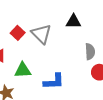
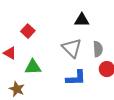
gray triangle: (41, 34) -> (72, 48), moved
blue L-shape: (54, 82) -> (76, 78), moved

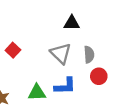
red square: (28, 31) -> (13, 50), moved
green triangle: (33, 67) -> (37, 93), moved

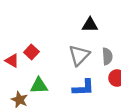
gray triangle: (61, 53) -> (79, 55), turned 30
green triangle: (37, 93) -> (39, 86), moved

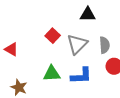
red square: (31, 52) -> (53, 36), moved
green triangle: (39, 86) -> (52, 74), moved

